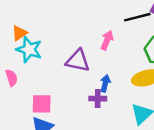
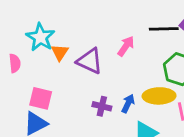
orange triangle: (19, 33) -> (60, 52), moved, turned -35
blue arrow: (105, 83) -> (128, 103), moved

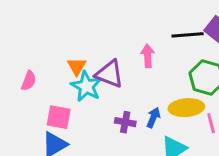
cyan star: (40, 37) -> (86, 86), moved
pink arrow: (126, 46) -> (148, 56), turned -35
pink semicircle: (15, 63) -> (29, 81), turned 30

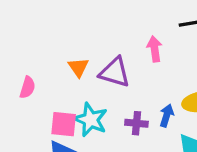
cyan star: (86, 86) -> (91, 120), moved

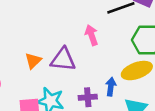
orange triangle: (78, 67) -> (33, 61), turned 30

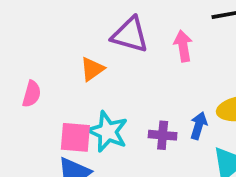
purple triangle: (63, 60) -> (130, 35), moved

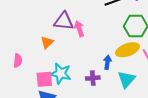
pink arrow: (183, 46) -> (79, 29), moved
purple cross: (163, 135) -> (93, 78), moved

